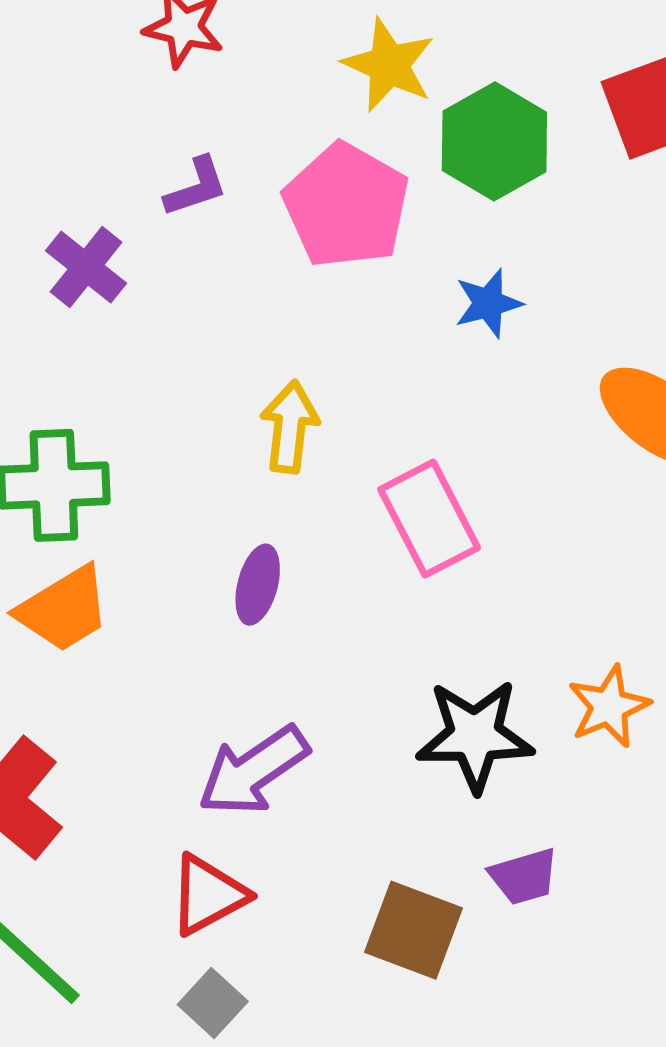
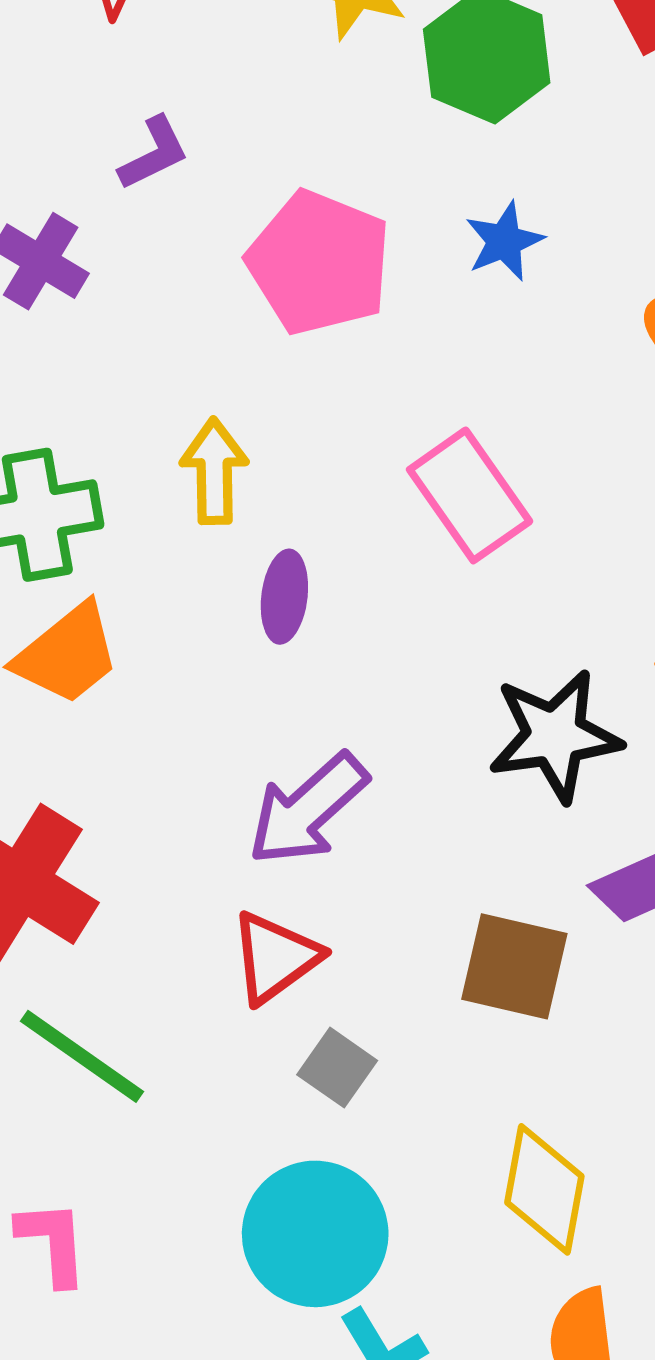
pink pentagon: (346, 206) -> (319, 263), moved
yellow arrow: (290, 427) -> (214, 471), moved
gray square: (213, 1003) -> (337, 1068), moved

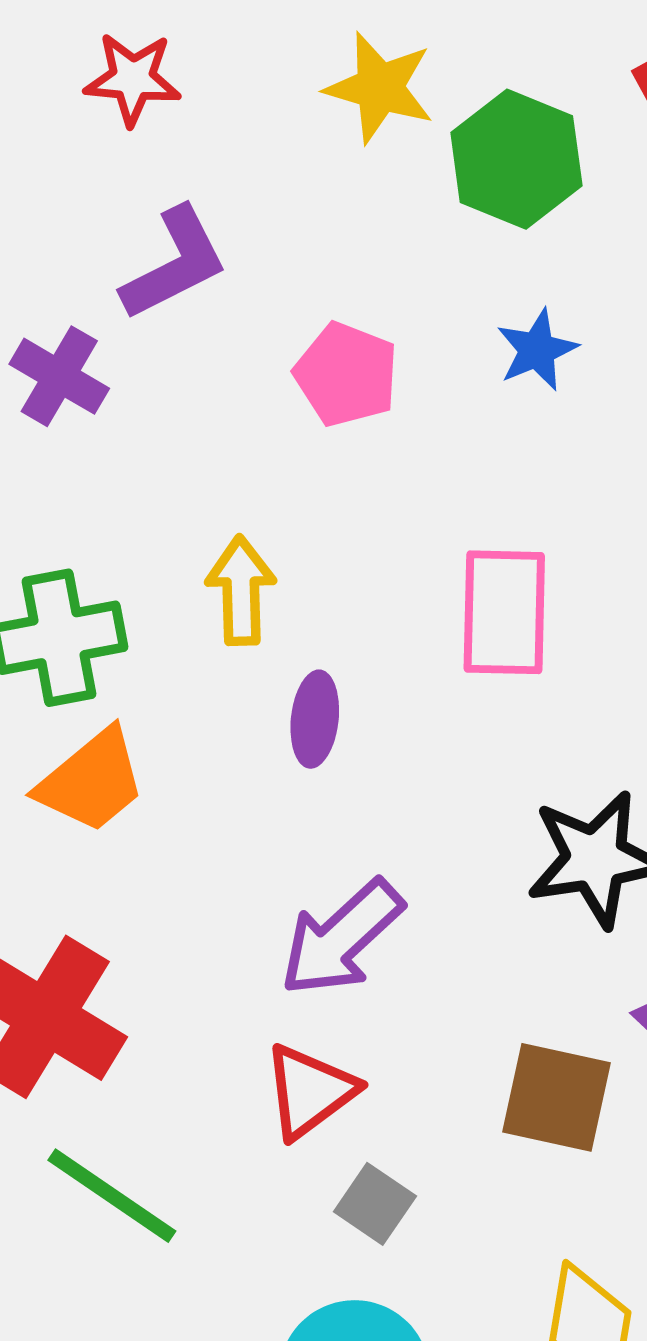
purple L-shape: (154, 153) -> (175, 264), size x1.5
pink pentagon: (319, 263) -> (346, 374), size x0.7
pink rectangle: (470, 495) -> (504, 612), turned 37

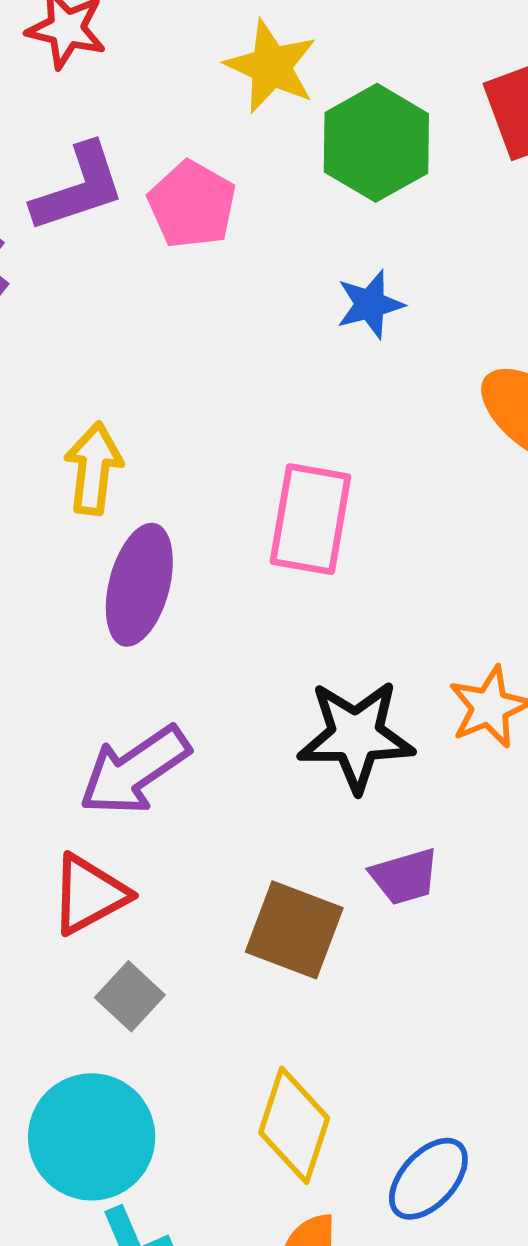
pink pentagon: (346, 374) -> (192, 205), moved
purple ellipse: (315, 719) -> (139, 585), size x1.5

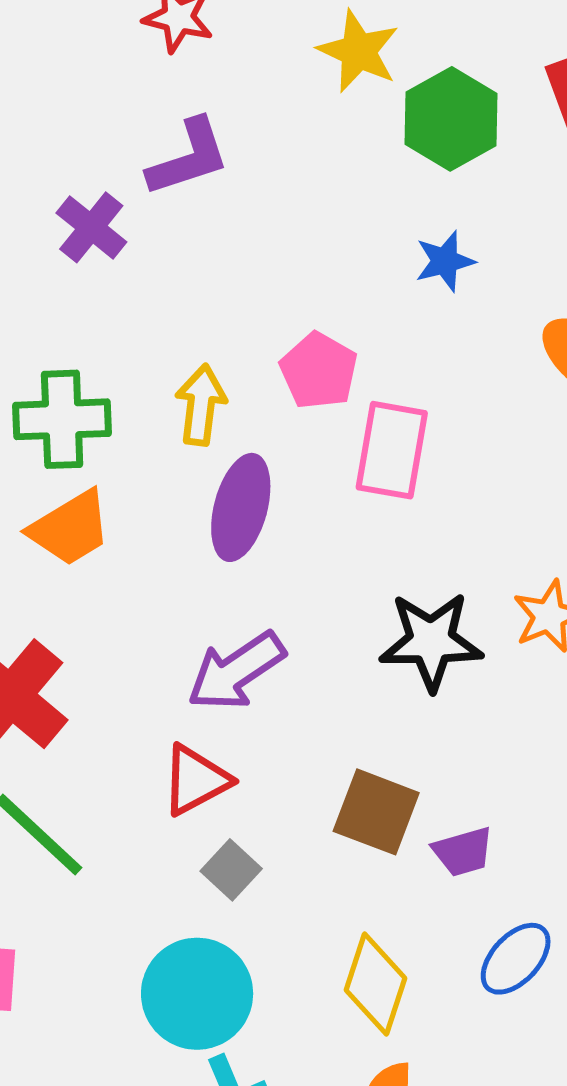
pink pentagon: (192, 205) -> (319, 371), moved
purple trapezoid: (405, 877) -> (463, 852), moved
blue ellipse: (428, 1179) -> (516, 959), moved

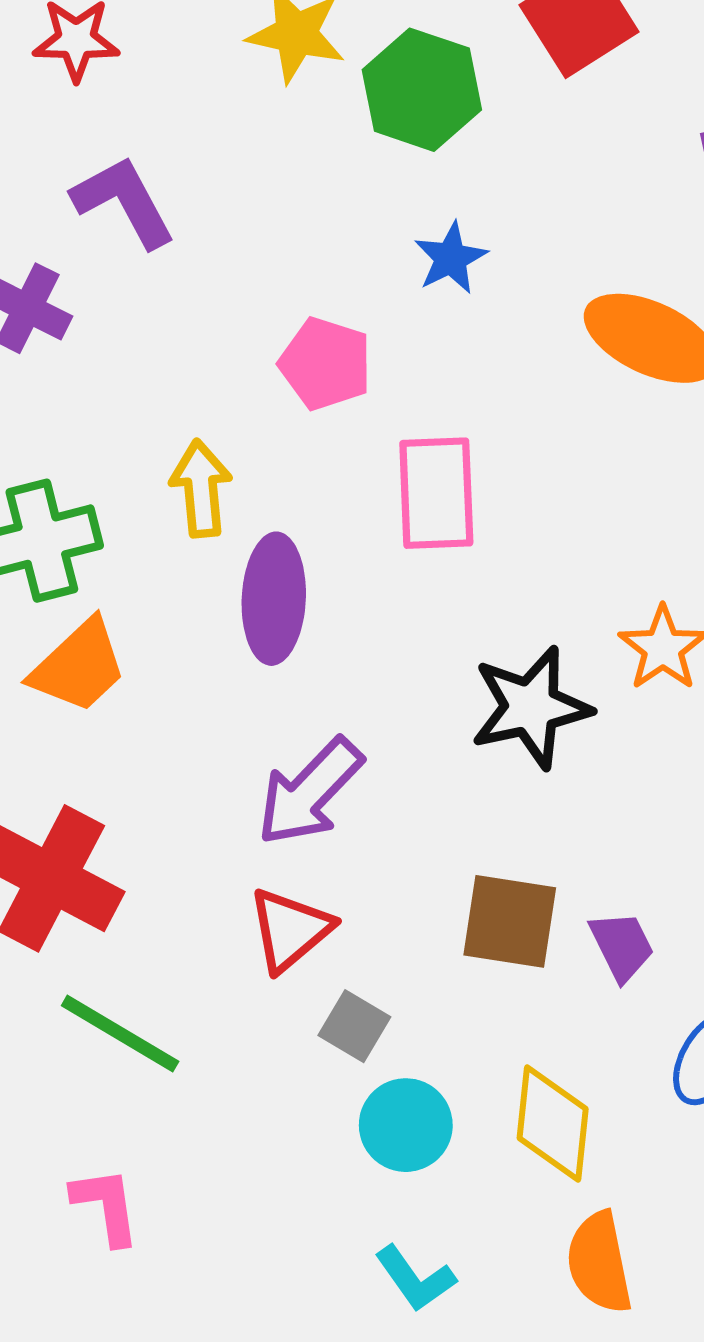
purple L-shape: (188, 158) -> (124, 202), turned -88
pink pentagon: (319, 371) -> (325, 364), moved
purple trapezoid: (463, 852) -> (622, 946), turned -88
cyan circle: (197, 994) -> (406, 1125), moved, size x0.7

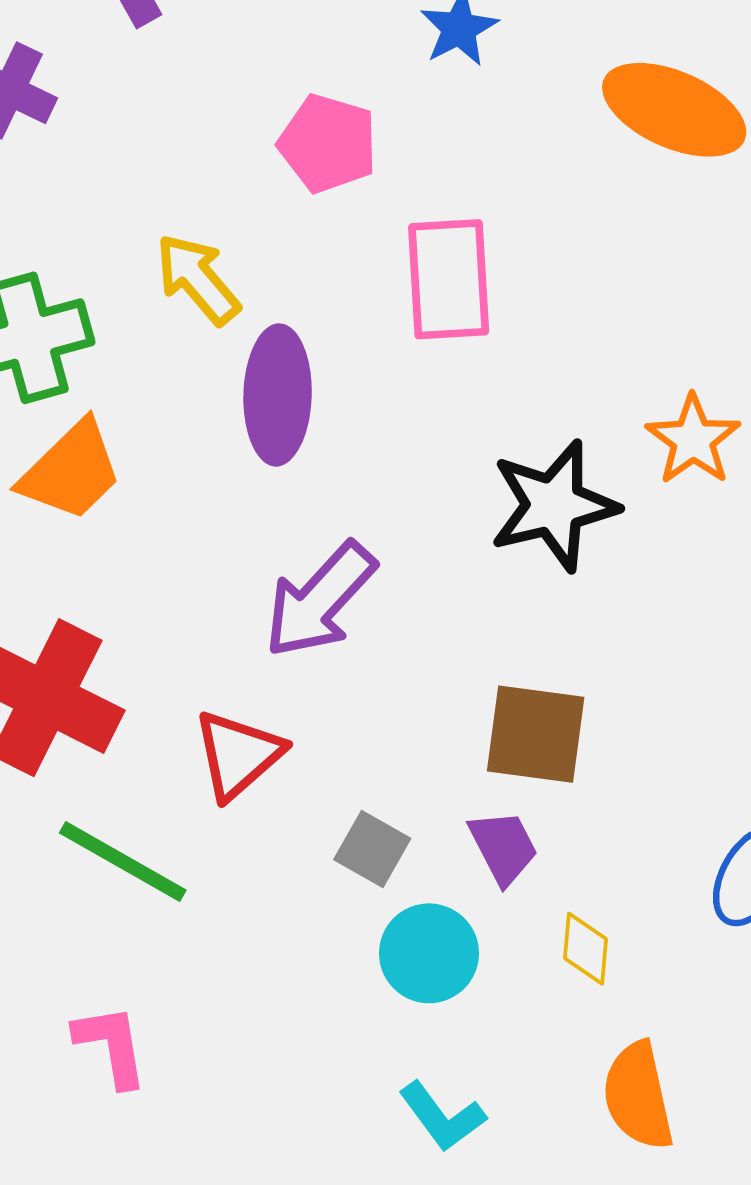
yellow arrow: (201, 489) -> (198, 279), turned -34
red triangle: (290, 930) -> (238, 755), moved
purple trapezoid: (622, 946) -> (503, 847), moved
yellow diamond: (553, 1123) -> (586, 949), size x0.6

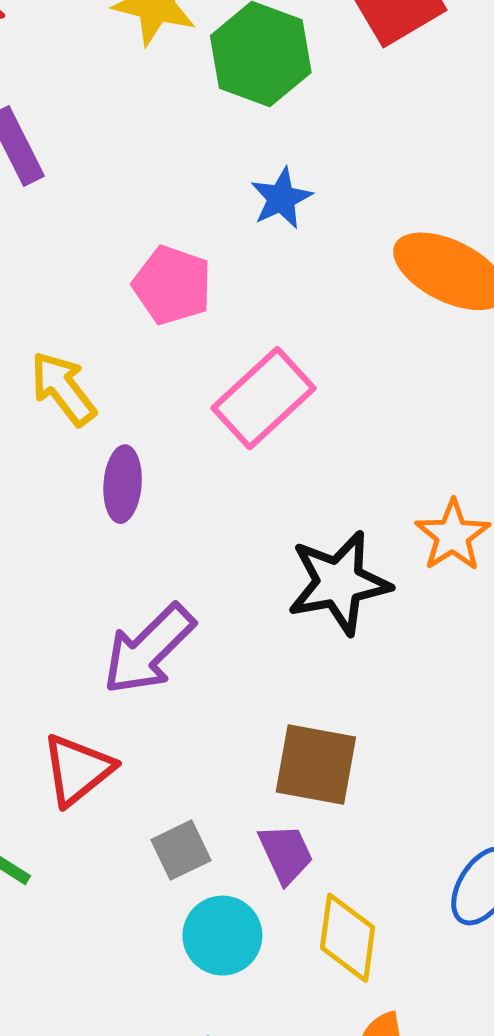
pink rectangle: (449, 279) -> (263, 398), turned 48
purple ellipse: (278, 395) -> (123, 484), size x0.7
gray square: (372, 849) -> (181, 850), turned 32
yellow diamond: (586, 949) -> (348, 938), size x1.5

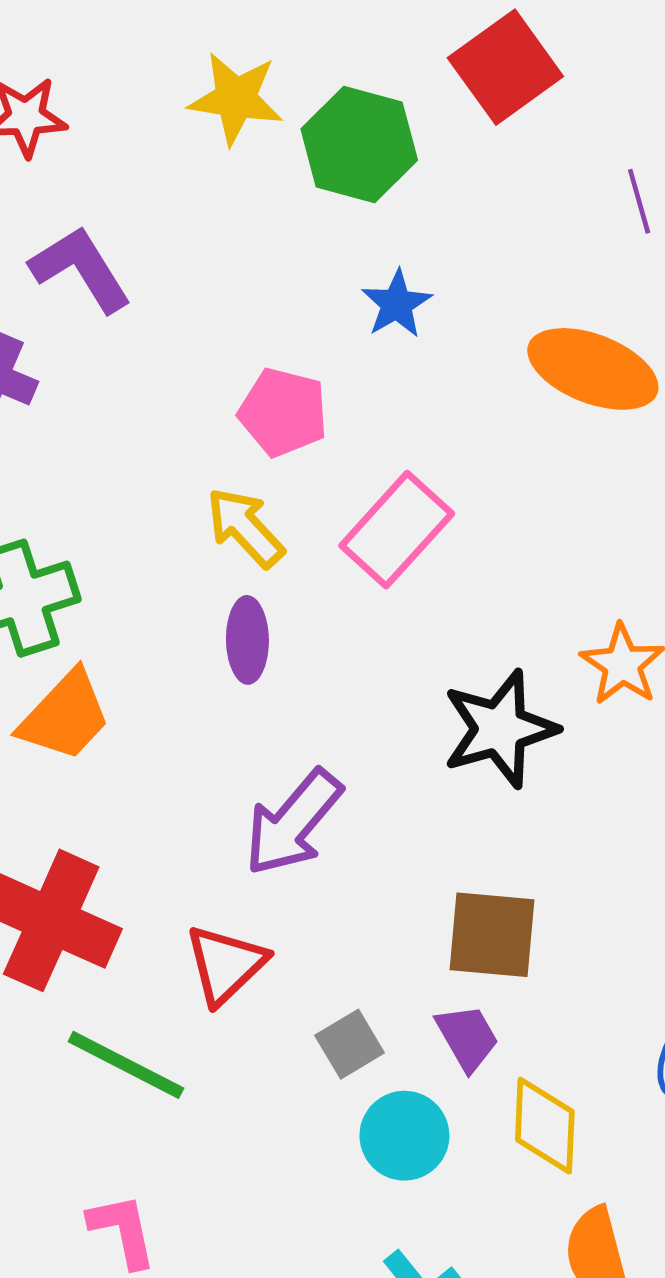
yellow arrow: (63, 389) -> (245, 527), moved

